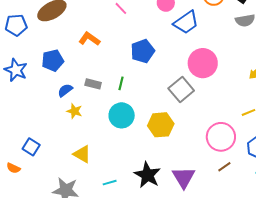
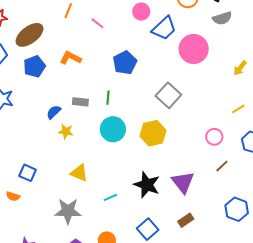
blue pentagon: (53, 60) -> (34, 67), moved
pink circle: (203, 63) -> (194, 49), moved
pink circle: (221, 137) -> (214, 137), size x0.6

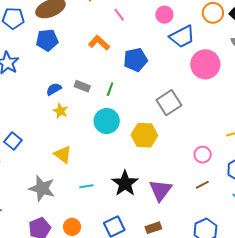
orange L-shape: (71, 58) -> (99, 43), moved

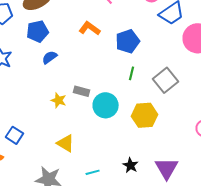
gray rectangle: (82, 86) -> (82, 91), moved
blue semicircle: (54, 89) -> (50, 57), moved
green line: (110, 89) -> (132, 73), moved
black star: (125, 183) -> (131, 165), size x0.6

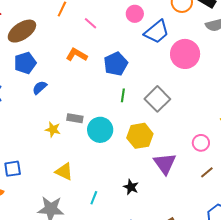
blue square: (15, 135) -> (13, 169), turned -36
purple triangle: (167, 168) -> (165, 164), moved
cyan line: (93, 172) -> (94, 198), turned -48

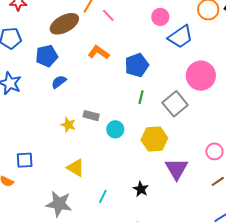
pink line: (91, 23) -> (108, 15), moved
brown ellipse: (22, 31) -> (64, 24), moved
pink circle: (185, 54) -> (201, 76), moved
cyan circle: (100, 130) -> (115, 129), size x0.7

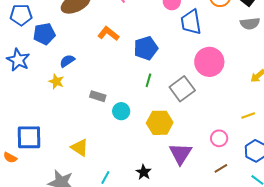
blue trapezoid: (180, 37) -> (191, 22), turned 112
blue pentagon: (47, 56) -> (44, 34), moved
yellow star: (68, 125) -> (56, 81), moved
blue square: (25, 160) -> (29, 137), size x1.5

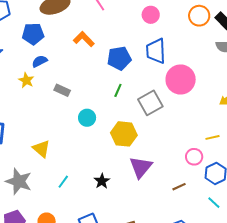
blue trapezoid: (191, 22) -> (156, 51), moved
blue pentagon: (44, 34) -> (33, 34), moved
gray rectangle: (98, 96) -> (62, 90), moved
pink circle: (219, 138) -> (194, 157), moved

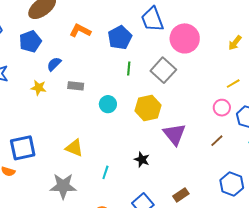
blue semicircle: (40, 61) -> (54, 64), moved

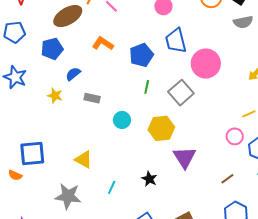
brown line: (217, 141) -> (227, 179), moved

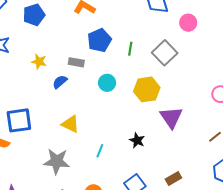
blue pentagon: (141, 55) -> (99, 40), moved
pink circle: (206, 64) -> (188, 23), size x0.6
blue semicircle: (73, 74) -> (60, 82), moved

